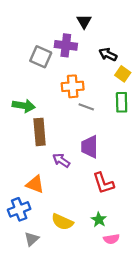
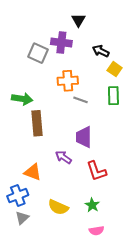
purple arrow: (61, 160) -> (64, 157), moved
gray triangle: (32, 239) -> (22, 218), moved
pink semicircle: (111, 239) -> (96, 231), moved

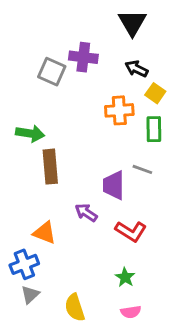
black triangle: (78, 20) -> (132, 23), moved, size x1.5
orange cross: (68, 81) -> (119, 110), moved
gray line: (81, 100) -> (142, 169), moved
red L-shape: (96, 171) -> (131, 231), turned -40
yellow semicircle: (58, 207) -> (75, 308), moved, turned 48

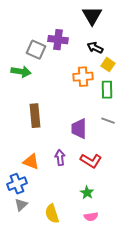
green arrow: (30, 133) -> (21, 72), moved
gray line: (142, 169) -> (108, 121), moved
purple arrow: (86, 213) -> (60, 158), moved, turned 49

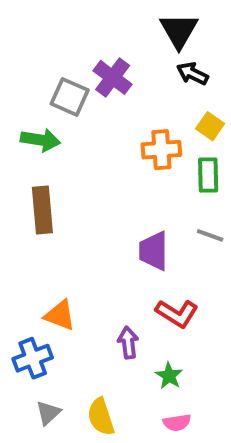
purple cross: (58, 40) -> (113, 77), turned 30
black arrow: (95, 48) -> (193, 74), moved
brown rectangle: (35, 116) -> (42, 210), moved
purple arrow: (60, 158) -> (128, 343), moved
gray triangle: (21, 205) -> (48, 413), moved

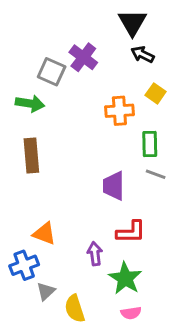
green rectangle: (208, 175) -> (150, 144), moved
red L-shape: (177, 313) -> (131, 232), turned -32
green star: (169, 376) -> (125, 278), size x1.6
gray triangle: (48, 413) -> (46, 291), moved

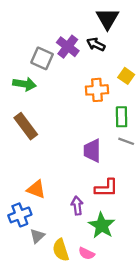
black arrow: (143, 54) -> (96, 44), moved
brown rectangle: (31, 156) -> (26, 126), turned -32
pink semicircle: (131, 313) -> (86, 254), moved, turned 35

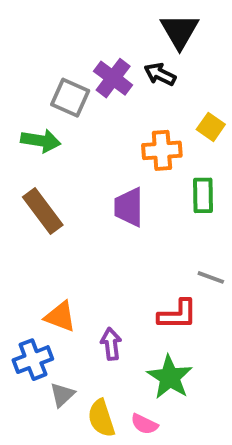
gray line: (126, 141) -> (211, 277), moved
purple trapezoid: (92, 151) -> (129, 207), moved
purple arrow: (77, 206) -> (111, 344), moved

